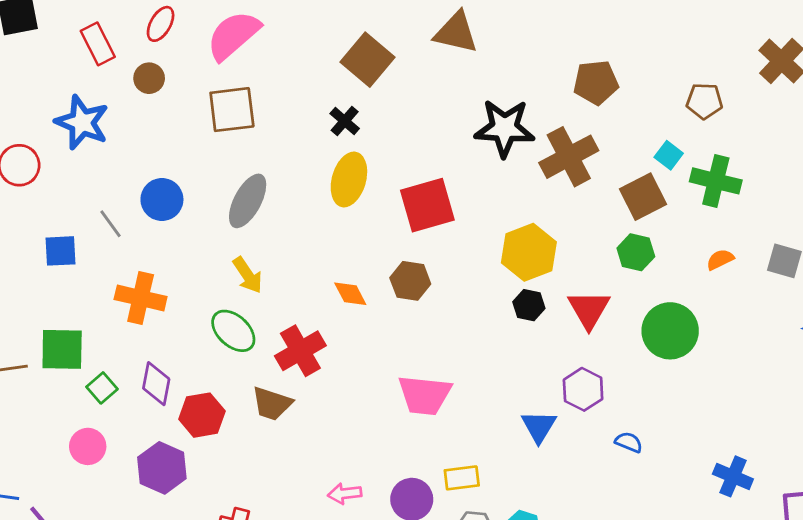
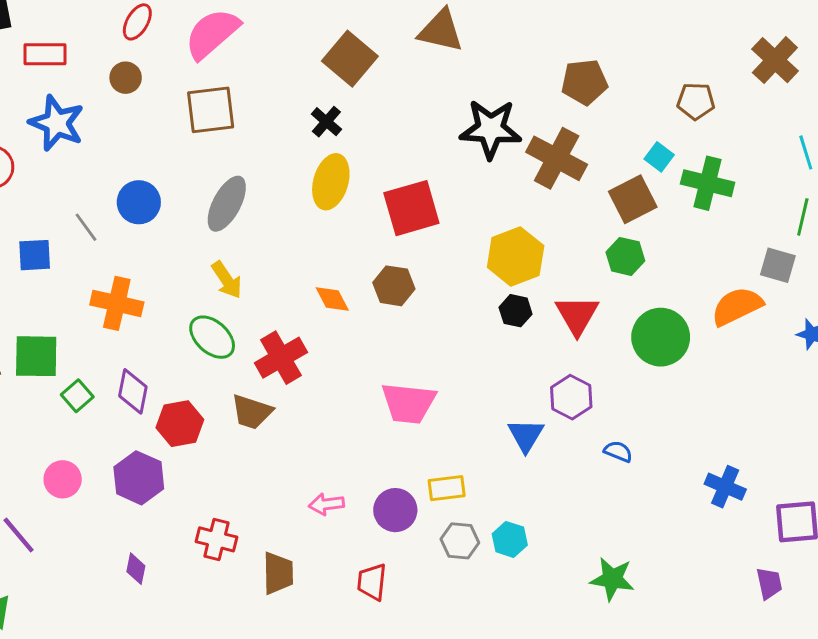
red rectangle: (98, 44) -> (45, 54), moved, turned -63
brown cross: (569, 157) -> (557, 158), turned -34
orange semicircle: (720, 259) -> (737, 306), moved, size x1.8
pink circle: (88, 446) -> (63, 479), moved

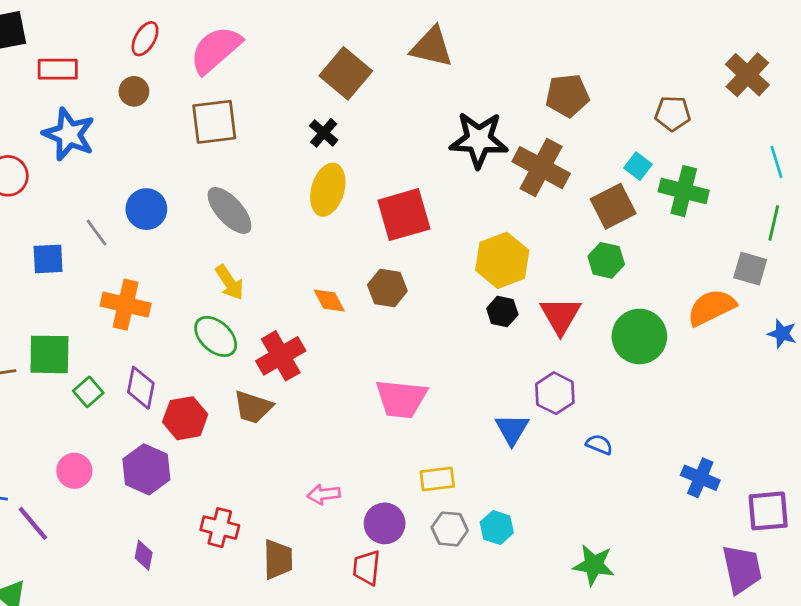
gray ellipse: (227, 204) -> (229, 210), turned -70
purple circle: (395, 510) -> (385, 523), moved
purple trapezoid: (769, 583) -> (742, 569), size x1.6

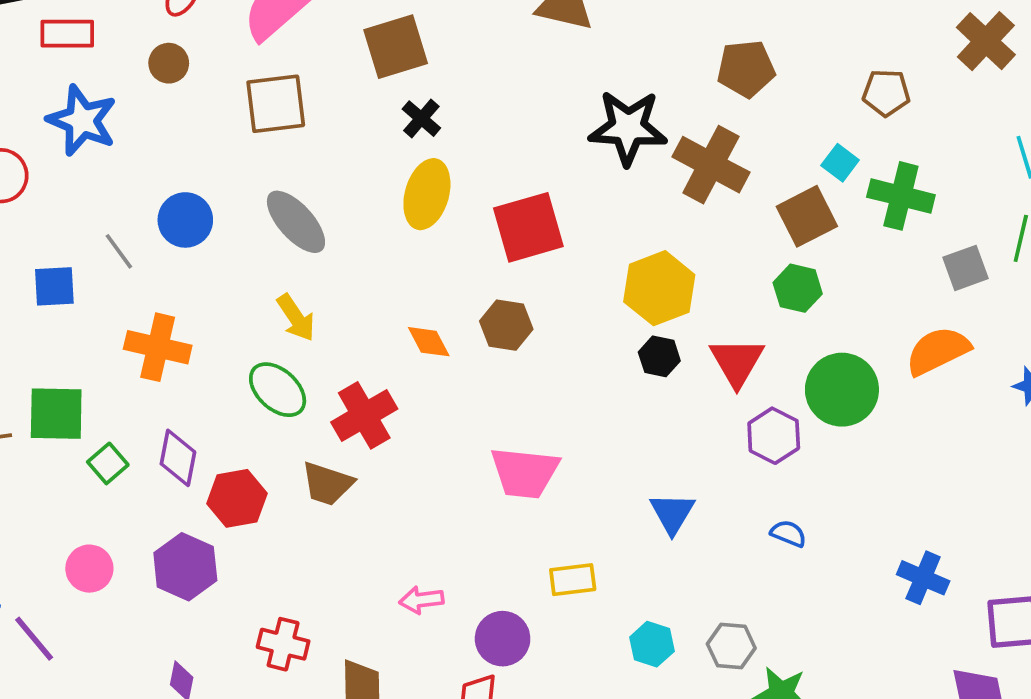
brown square: (346, 73) -> (396, 47), moved, turned 33
gray square: (750, 269) -> (965, 268), moved, turned -36
purple hexagon: (555, 393) -> (774, 436), moved
gray hexagon: (450, 529) -> (731, 646), moved

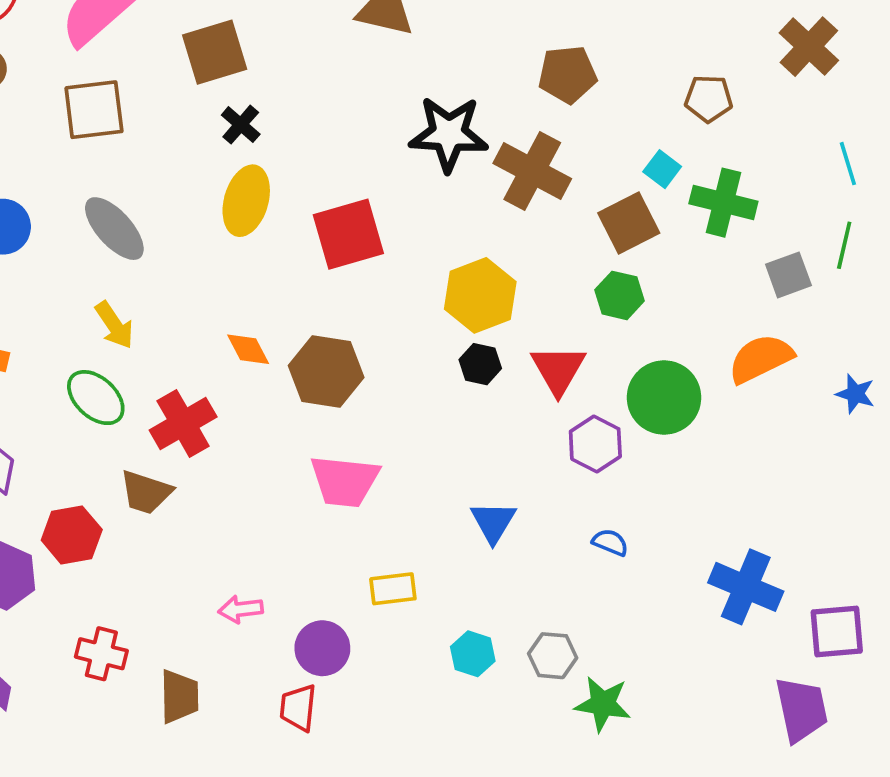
brown hexagon: (506, 325) -> (326, 372), moved, size x1.4
red hexagon: (237, 498) -> (72, 535), moved
blue cross: (923, 578) -> (746, 587), size x1.4

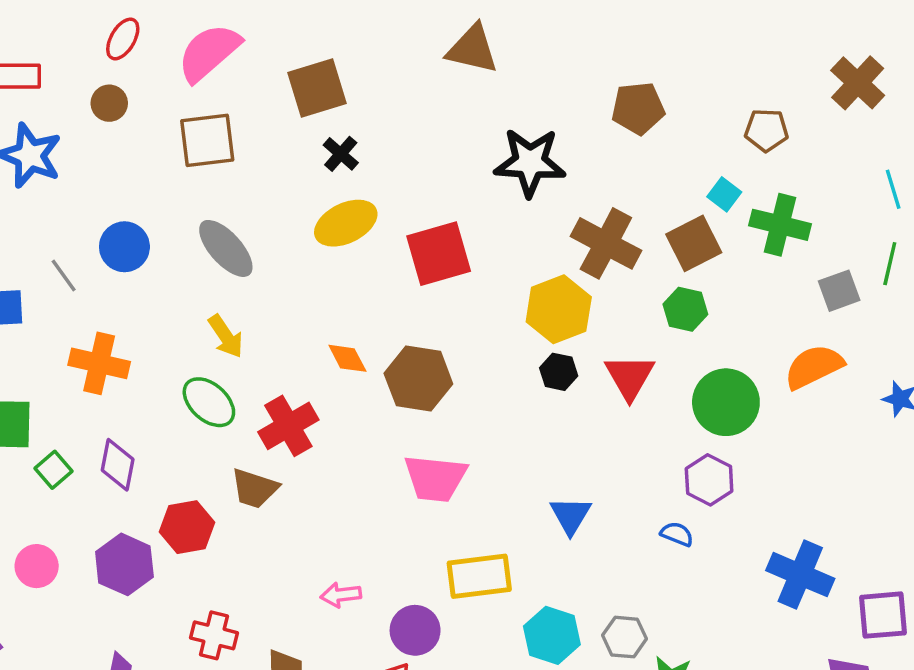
brown cross: (532, 171) -> (606, 243), moved
yellow ellipse: (246, 201) -> (346, 223), turned 48
purple hexagon: (595, 444) -> (709, 480), moved
yellow rectangle: (393, 589) -> (479, 576), size x1.5
cyan hexagon: (473, 654) -> (552, 635), size x1.4

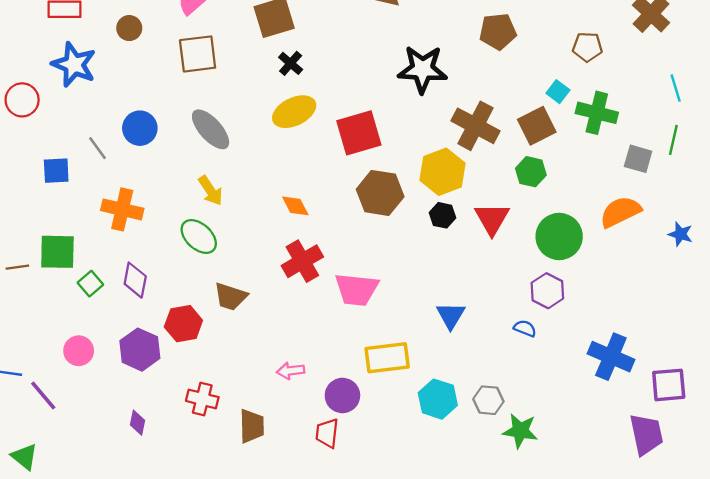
gray square: (839, 291) -> (638, 159), turned 36
brown hexagon: (418, 379) -> (380, 193), moved
red cross: (288, 426) -> (302, 261), moved

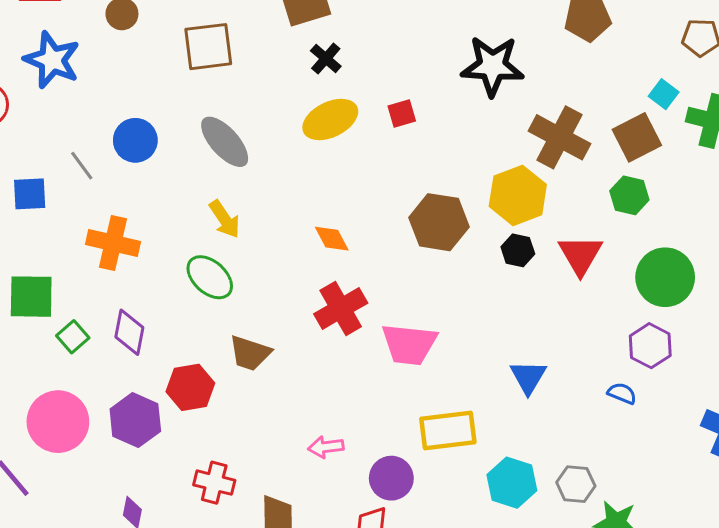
red square: (359, 133) -> (402, 114), moved, size x0.5
pink circle: (79, 351) -> (58, 422), size x1.6

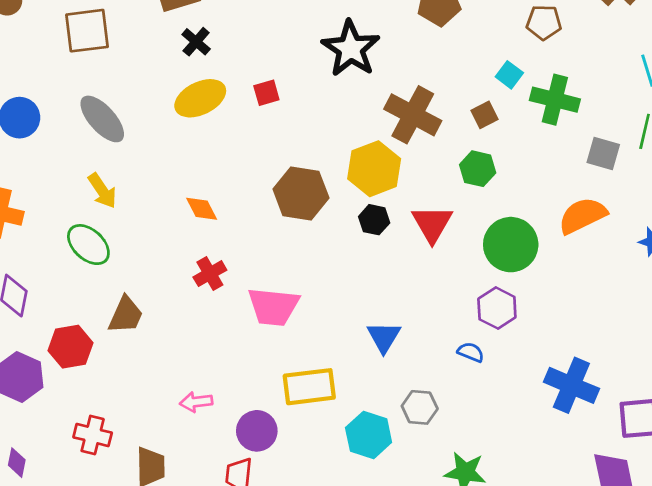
black star: (493, 66) -> (351, 49), turned 30
brown square: (637, 137) -> (485, 115), size x0.6
red cross: (341, 308) -> (210, 274), size x0.7
brown trapezoid: (250, 353) -> (126, 315), turned -84
gray hexagon: (576, 484) -> (420, 407), moved

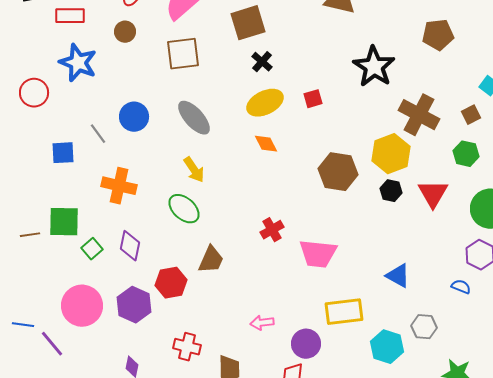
orange diamond: (202, 209) -> (266, 144), moved
blue triangle: (384, 337) -> (398, 276), turned -32

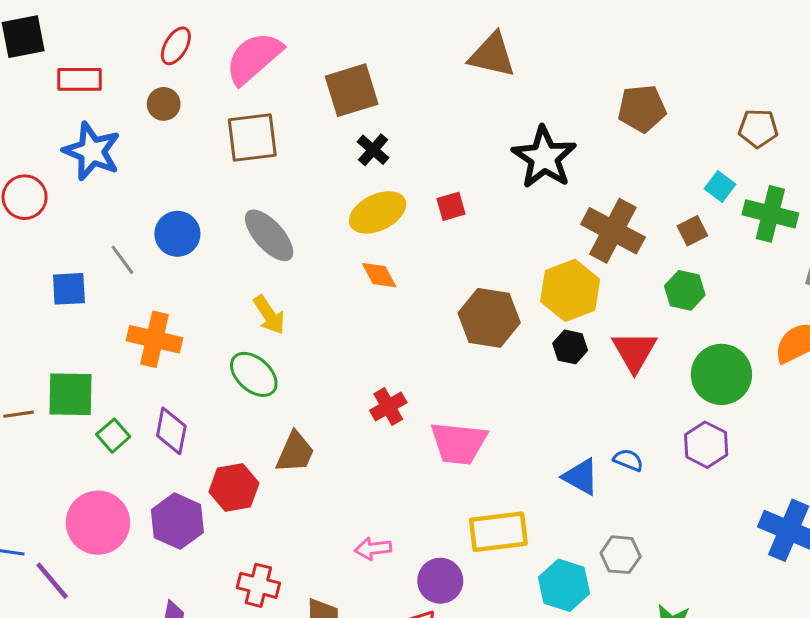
blue semicircle: (461, 287) -> (628, 460), moved

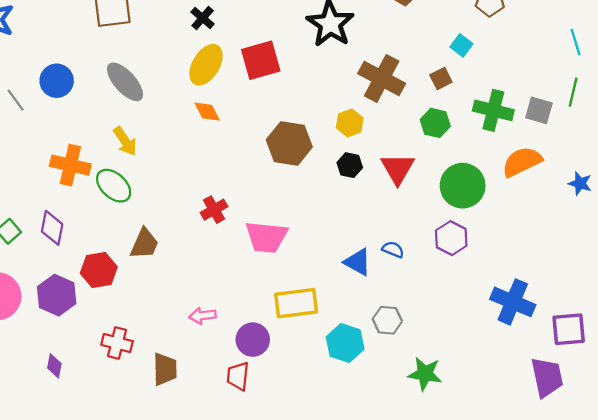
red square: (451, 206) -> (261, 60), size x1.8
yellow ellipse: (378, 212) -> (206, 65), turned -33
green cross: (770, 214) -> (493, 110), moved
yellow hexagon: (570, 290) -> (350, 123), size x0.6
orange cross: (154, 339) -> (70, 165), moved

